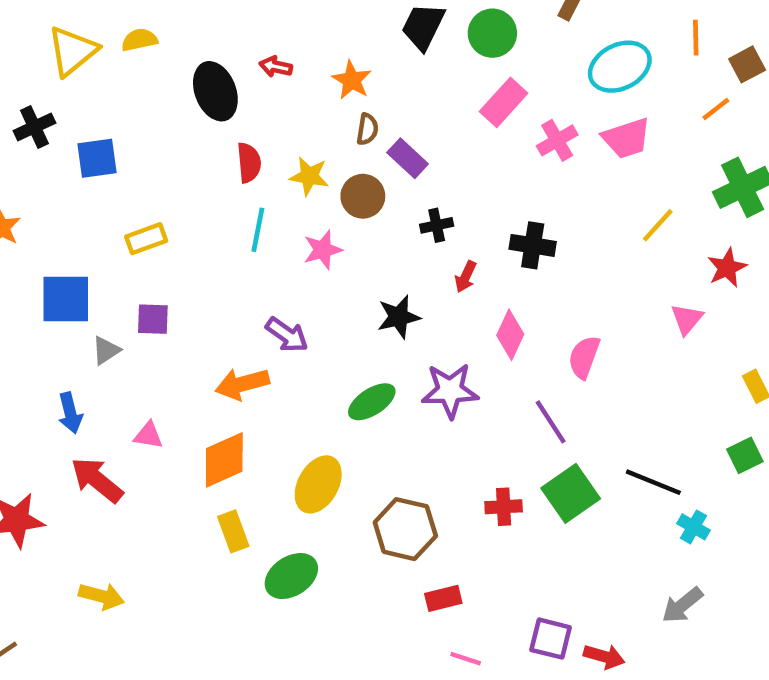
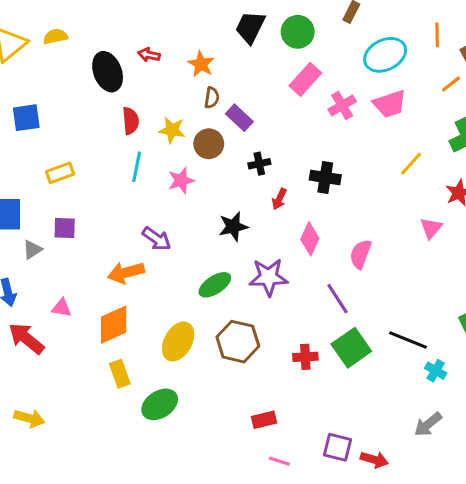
brown hexagon: (405, 529) -> (238, 342), moved

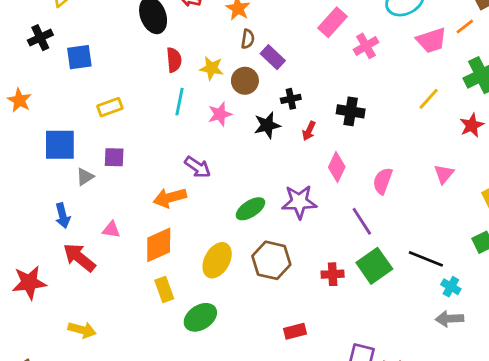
pink trapezoid: (390, 104) -> (431, 40), moved
black star: (233, 227) -> (267, 125), moved
pink triangle: (431, 228) -> (444, 174), moved
gray arrow: (428, 424) -> (449, 319), moved, turned 36

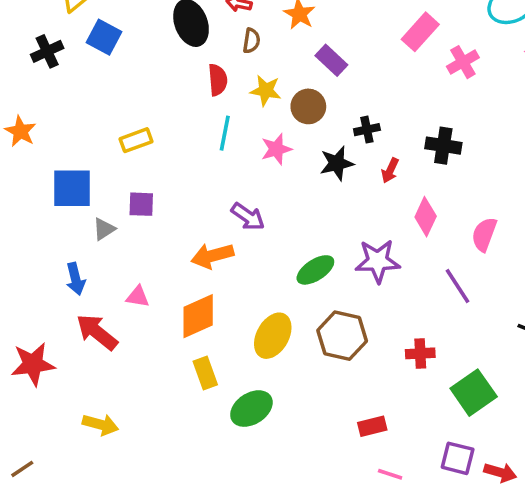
brown semicircle: (248, 39) -> (251, 41), moved
blue square: (79, 57) -> (104, 37), moved, turned 36
purple rectangle: (273, 57) -> (331, 60), moved
green square: (374, 266) -> (474, 393), moved

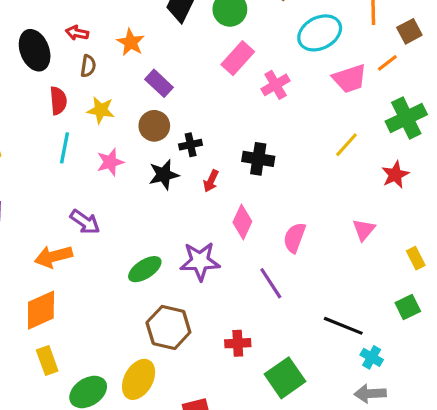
brown circle: (308, 106) -> (154, 126), moved
yellow ellipse: (273, 336) -> (139, 379), moved

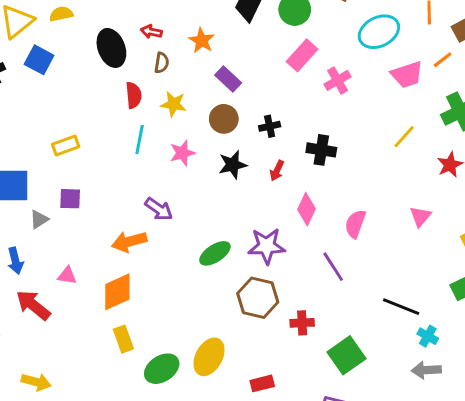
black cross: (191, 145) -> (270, 126), moved
brown hexagon: (168, 327) -> (258, 298), moved

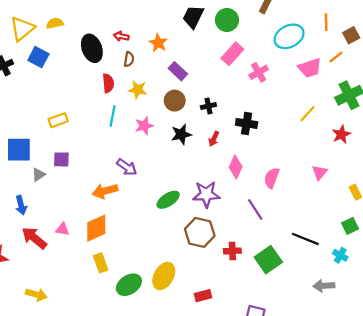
pink triangle: (67, 276) -> (62, 229), moved
cyan cross: (428, 336) -> (340, 255), moved
green square: (346, 355) -> (268, 260), moved

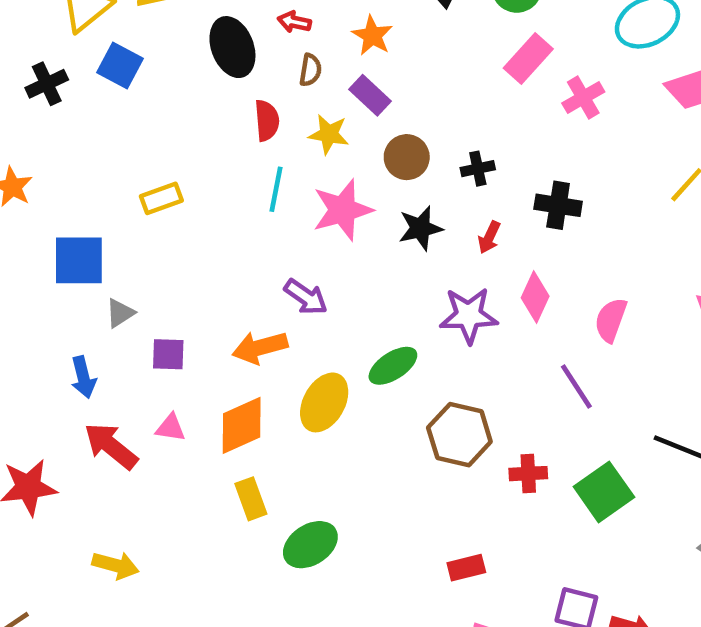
purple rectangle: (178, 71) -> (370, 95), moved
pink star: (144, 126) -> (342, 210), size x1.5
purple square: (61, 159) -> (168, 354), moved
purple star: (206, 194) -> (469, 315), moved
yellow ellipse: (164, 276) -> (324, 402), moved

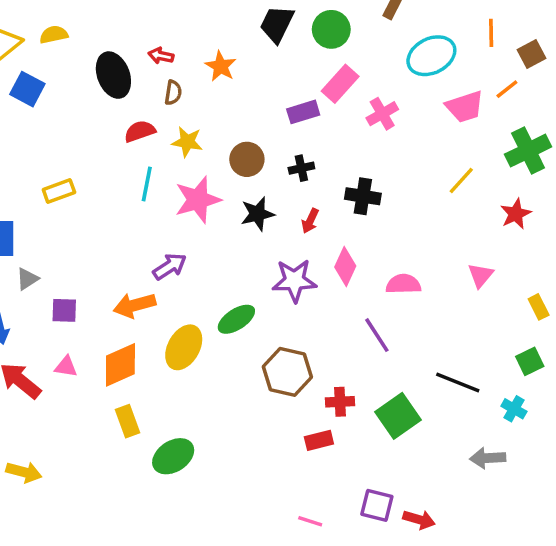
purple rectangle: (370, 95) -> (303, 112), moved, turned -60
red semicircle: (267, 120) -> (140, 131), turned -104
purple arrow: (306, 297) -> (170, 267), turned -68
pink semicircle: (611, 320) -> (403, 284), turned 68
red rectangle: (466, 568) -> (319, 440), moved

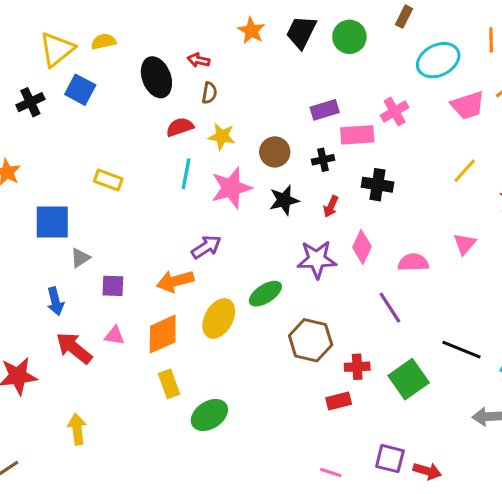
orange star: (221, 66) -> (251, 31), moved
pink rectangle: (340, 84) -> (357, 135), moved, turned 44
yellow rectangle: (59, 191) -> (108, 180), turned 40
pink triangle: (481, 275) -> (465, 244), moved
yellow arrow: (24, 472) -> (77, 429), turned -112

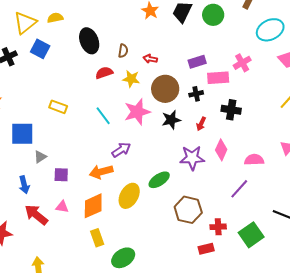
red arrow: (198, 60) -> (150, 59), moved
brown circle: (275, 152) -> (165, 89), size x1.4
cyan line: (186, 174) -> (103, 116), moved, turned -48
purple line: (390, 308) -> (239, 189), turned 75

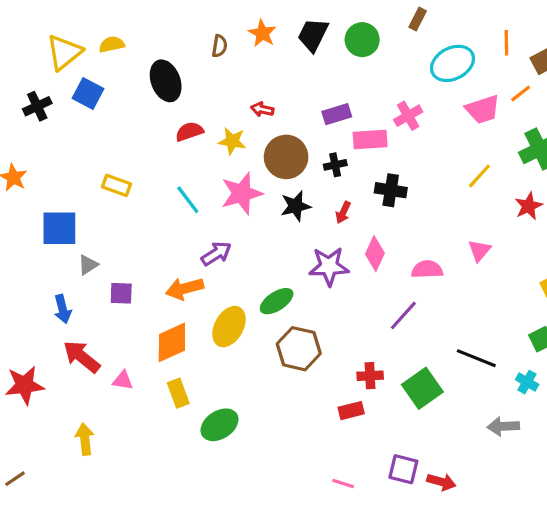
brown semicircle: (123, 51) -> (219, 46), moved
pink triangle: (62, 207) -> (123, 380), moved
brown hexagon: (188, 210) -> (299, 349), moved

